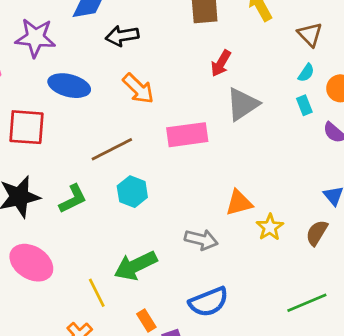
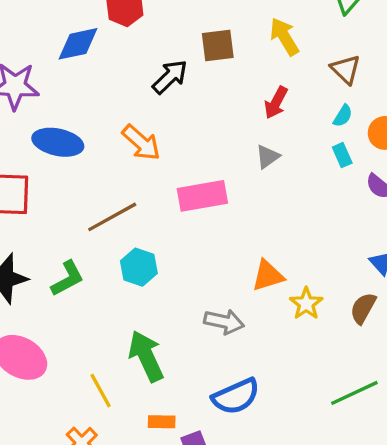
black arrow: (122, 36) -> (170, 77), moved, turned 148
red arrow: (221, 63) -> (276, 103), moved
gray triangle: (243, 104) -> (268, 157), size x0.6
green arrow: (136, 266) -> (146, 356), turned 93
orange rectangle: (146, 320) -> (162, 422), turned -55

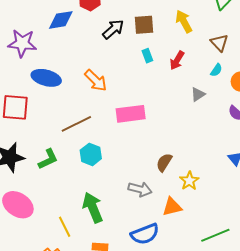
black arrow: (170, 77) -> (113, 29), moved
cyan rectangle: (342, 155) -> (147, 56), moved
gray triangle: (268, 157) -> (198, 94), moved
orange triangle: (268, 276) -> (172, 207), moved
brown semicircle: (363, 308) -> (164, 162), moved

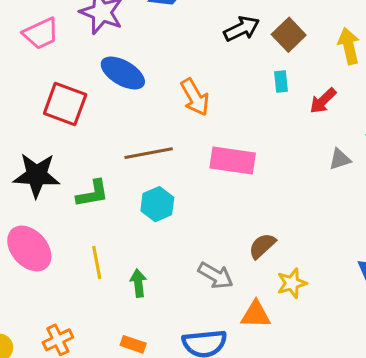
brown square: (144, 25) -> (289, 35), turned 35
green arrow: (93, 208) -> (138, 283), size x0.6
yellow line: (65, 227) -> (97, 263), moved

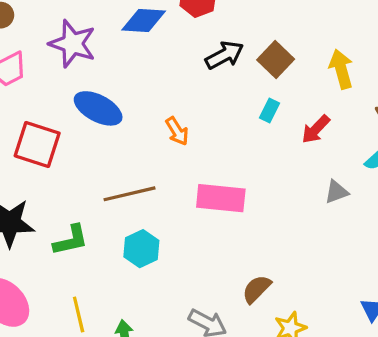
cyan rectangle: (281, 82) -> (270, 111), turned 35
orange arrow: (195, 97) -> (177, 131), size x0.7

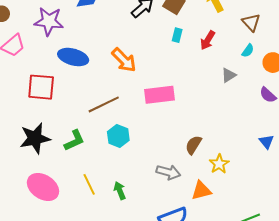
orange arrow: (177, 131) -> (124, 60), size x1.5

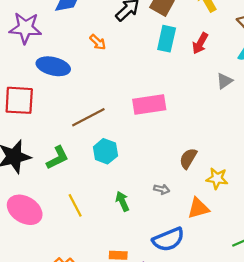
cyan rectangle: (177, 35) -> (167, 39), size x1.6
orange arrow: (124, 60) -> (98, 42), moved, size x0.6
yellow star: (219, 164) -> (217, 178), turned -30
gray arrow: (168, 172) -> (162, 189), size x0.6
green arrow: (120, 191) -> (122, 201), moved

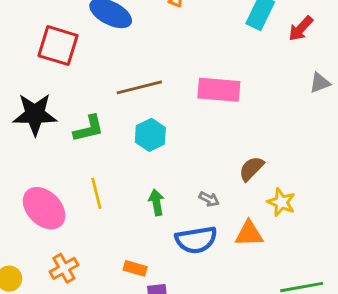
pink ellipse: (25, 210) -> (44, 208), moved
blue semicircle: (168, 239) -> (196, 240), moved

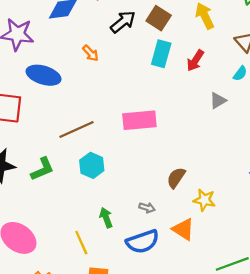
yellow line: (96, 193) -> (81, 243), moved
orange triangle: (249, 234) -> (183, 229), turned 45

